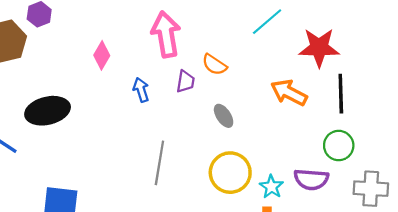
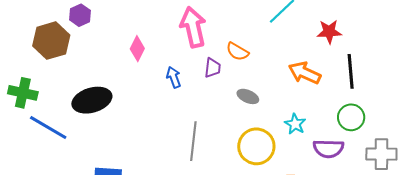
red star: (319, 48) -> (329, 32), size x0.7
gray ellipse: (224, 116) -> (248, 96), turned -30
cyan star: (271, 187) -> (295, 124), moved

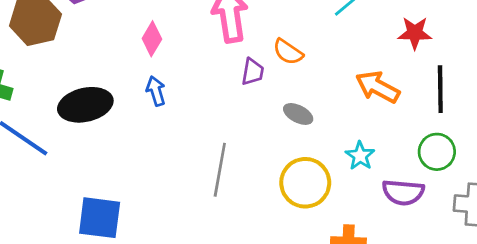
blue arrow: (174, 77) -> (156, 91), moved

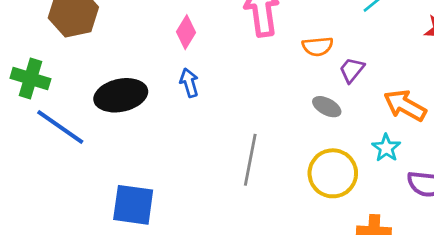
orange semicircle: (288, 52) -> (318, 46), turned -40
purple trapezoid: (253, 72) -> (352, 70), moved, turned -152
orange arrow: (378, 87) -> (405, 105), moved

